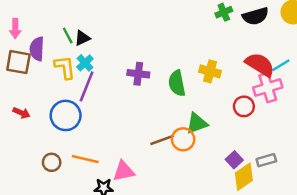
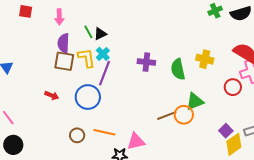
pink arrow: (15, 28) -> (59, 17), moved
brown square: (18, 62) -> (64, 61), moved

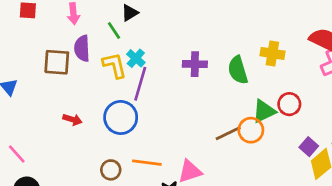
black triangle: (100, 34) -> (130, 13), moved
brown square: (64, 61) -> (57, 62), moved
red circle: (233, 87) -> (289, 104), moved

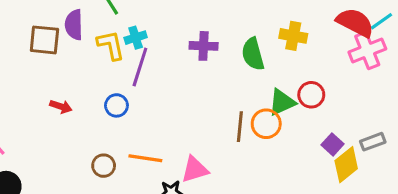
cyan cross: (136, 58) -> (136, 38), turned 30
blue circle: (121, 117) -> (116, 105), size x0.6
brown line: (228, 133) -> (240, 127), turned -60

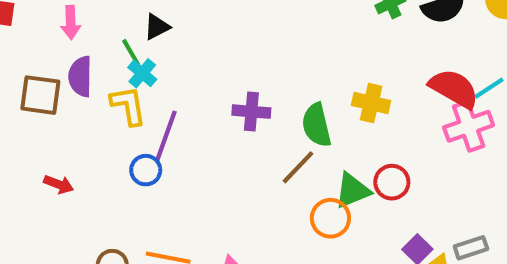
cyan cross: (136, 38) -> (142, 73), moved, turned -35
blue circle: (116, 105) -> (146, 170), moved
brown line: (240, 127) -> (298, 167), moved, turned 36

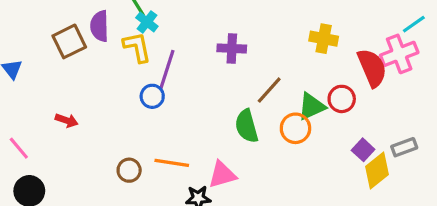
red semicircle: (454, 89) -> (372, 68), moved, turned 39
brown square: (40, 95) -> (69, 41), turned -32
green semicircle: (317, 125) -> (247, 126), moved
red arrow: (59, 184) -> (67, 120), moved

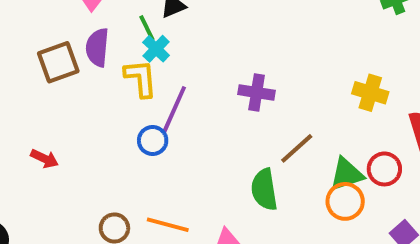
orange circle: (295, 128) -> (345, 201), moved

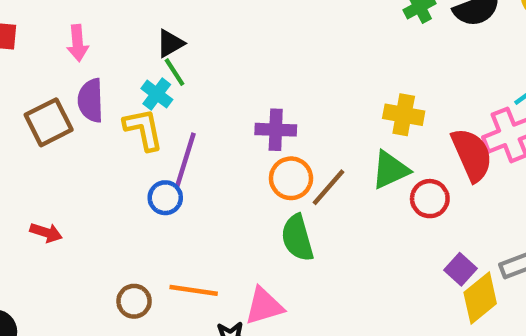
green line: (147, 28) -> (175, 72), moved
green triangle: (347, 174) -> (390, 170), moved
orange circle: (345, 201) -> (291, 178), moved

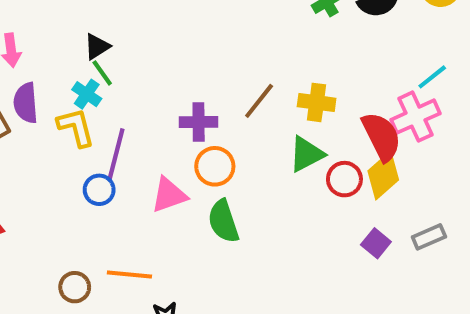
brown line: (328, 187) -> (259, 101), moved
yellow diamond: (480, 298) -> (383, 175), moved
pink triangle: (264, 306) -> (169, 195), moved

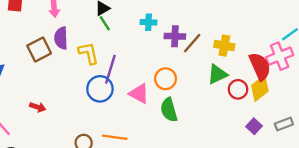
cyan cross: (87, 94) -> (148, 22), moved, turned -35
purple cross: (199, 122) -> (175, 36), moved
blue circle: (99, 190) -> (100, 89), size x1.5
pink triangle: (169, 195) -> (139, 94), turned 45

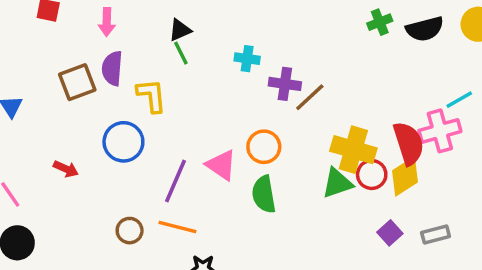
yellow cross: (224, 46) -> (353, 150), moved, size x1.4
purple line: (110, 69) -> (176, 181), moved
green triangle: (217, 74) -> (337, 183), moved
blue circle: (100, 89) -> (123, 142), moved

